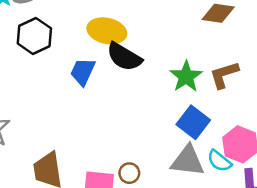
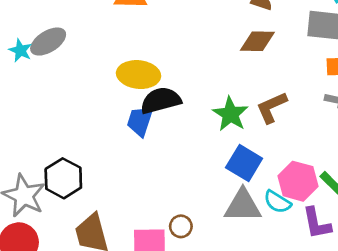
black hexagon: (34, 36) -> (63, 178), moved
black semicircle: (124, 57) -> (161, 100), turned 141
blue trapezoid: (83, 72) -> (140, 121), moved

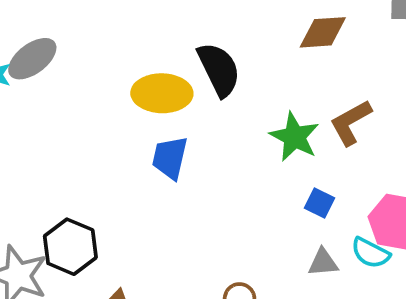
black semicircle: (161, 100) -> (219, 69), moved, turned 84
blue square: (244, 163) -> (319, 203), size x0.6
gray triangle: (243, 206) -> (323, 262), size x0.6

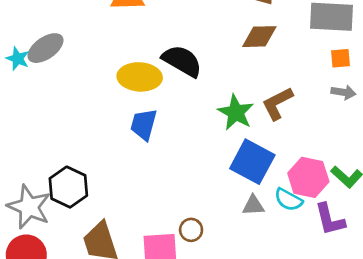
black semicircle: (219, 69) -> (182, 61), turned -36
blue square: (319, 203) -> (252, 162), size x2.0

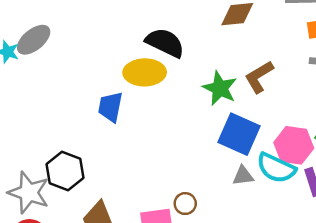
yellow ellipse: (140, 77) -> (145, 72), moved
blue trapezoid: (144, 124) -> (110, 107), moved
cyan semicircle: (288, 200) -> (276, 168), size x1.4

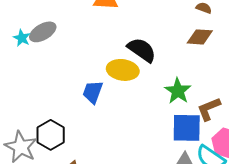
brown L-shape: (259, 77) -> (209, 109), moved
blue square: (239, 134) -> (187, 128), turned -32

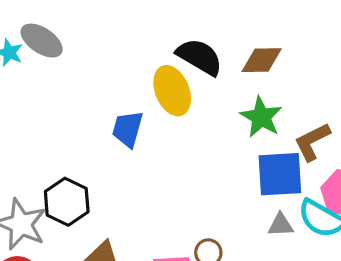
gray ellipse: (43, 32) -> (42, 41), turned 68
brown diamond: (200, 37) -> (262, 60), moved
yellow ellipse: (123, 70) -> (172, 91), turned 64

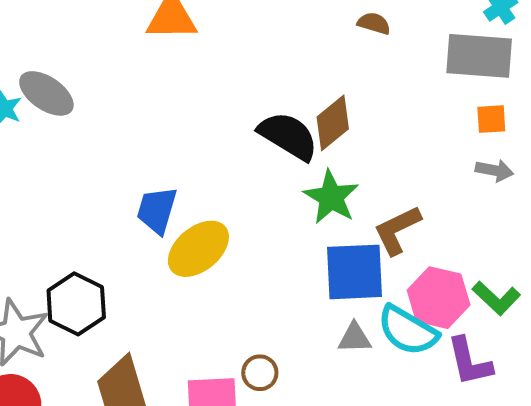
black semicircle: (200, 57) -> (288, 136), moved
brown diamond: (262, 60) -> (333, 123), turned -39
yellow ellipse: (172, 91) -> (198, 249), moved, turned 72

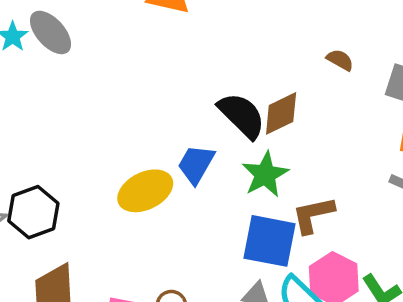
brown semicircle: (374, 23) -> (340, 60), moved
blue trapezoid: (157, 210) -> (196, 164), moved

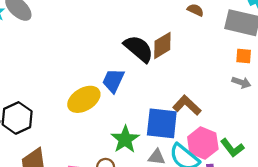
green star: (265, 175) -> (125, 139), moved
brown L-shape: (313, 215) -> (187, 105), turned 60

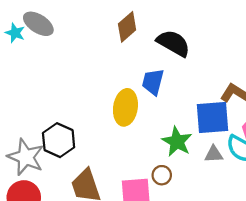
brown diamond: (162, 45) -> (127, 27), moved
yellow ellipse: (84, 99) -> (125, 107), turned -40

